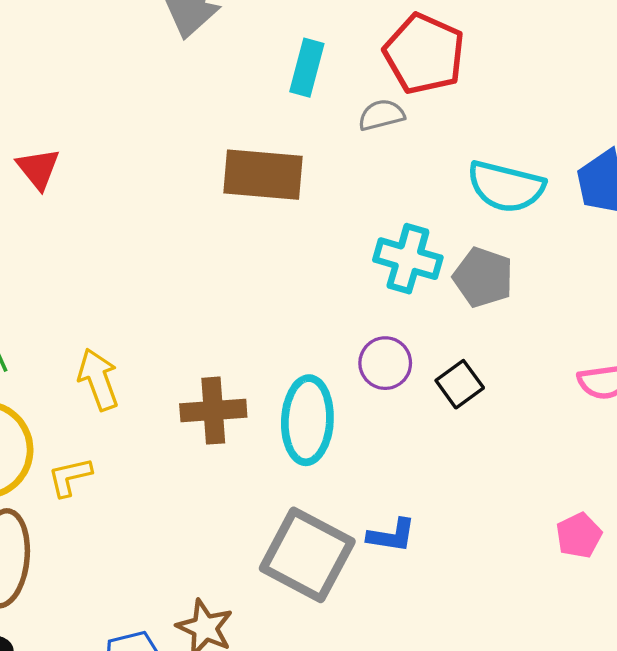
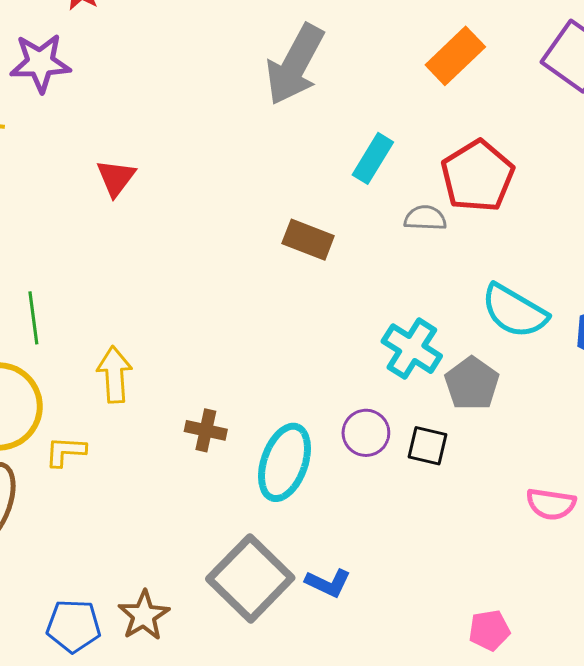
brown rectangle: (263, 175) -> (308, 240), size x0.7
black square: (460, 384) -> (427, 446), moved, turned 33
brown cross: (213, 411) -> (206, 430), size x0.7

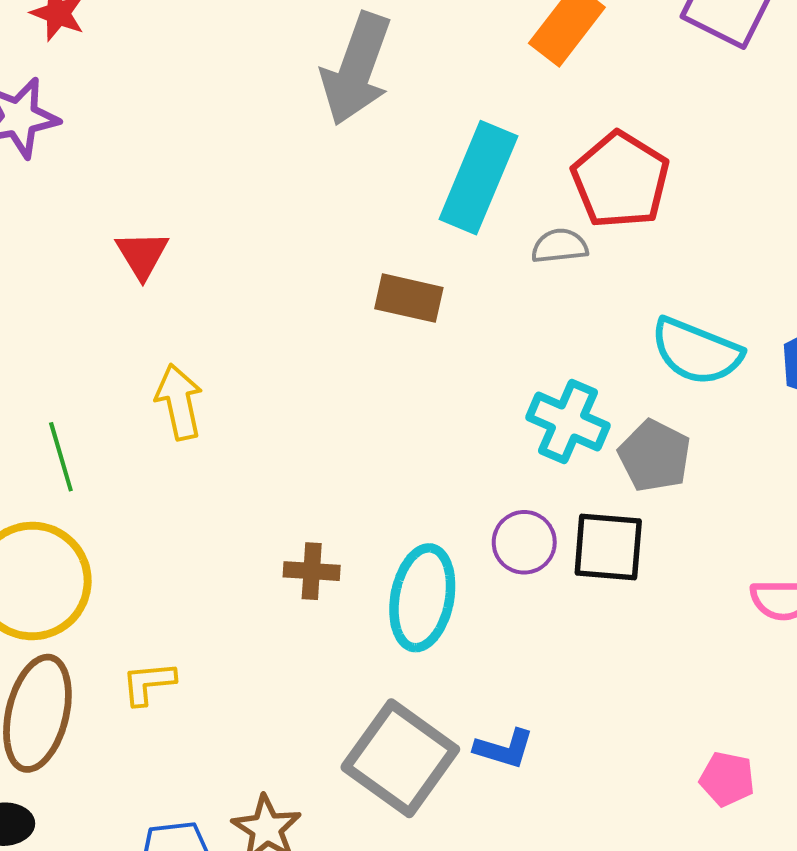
cyan rectangle: (373, 158) -> (478, 178), size x1.6
yellow arrow: (114, 375) -> (179, 402), moved
black square: (427, 446) -> (608, 547), size x1.4
yellow L-shape: (65, 451) -> (148, 683), moved
pink pentagon: (489, 630) -> (727, 779), turned 30

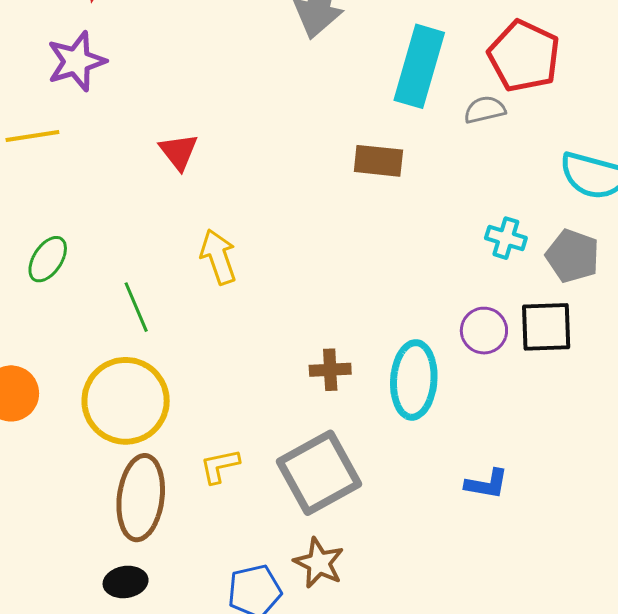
cyan cross: (568, 422) -> (506, 238), size x0.7
gray square: (400, 758) -> (319, 473), moved, turned 32

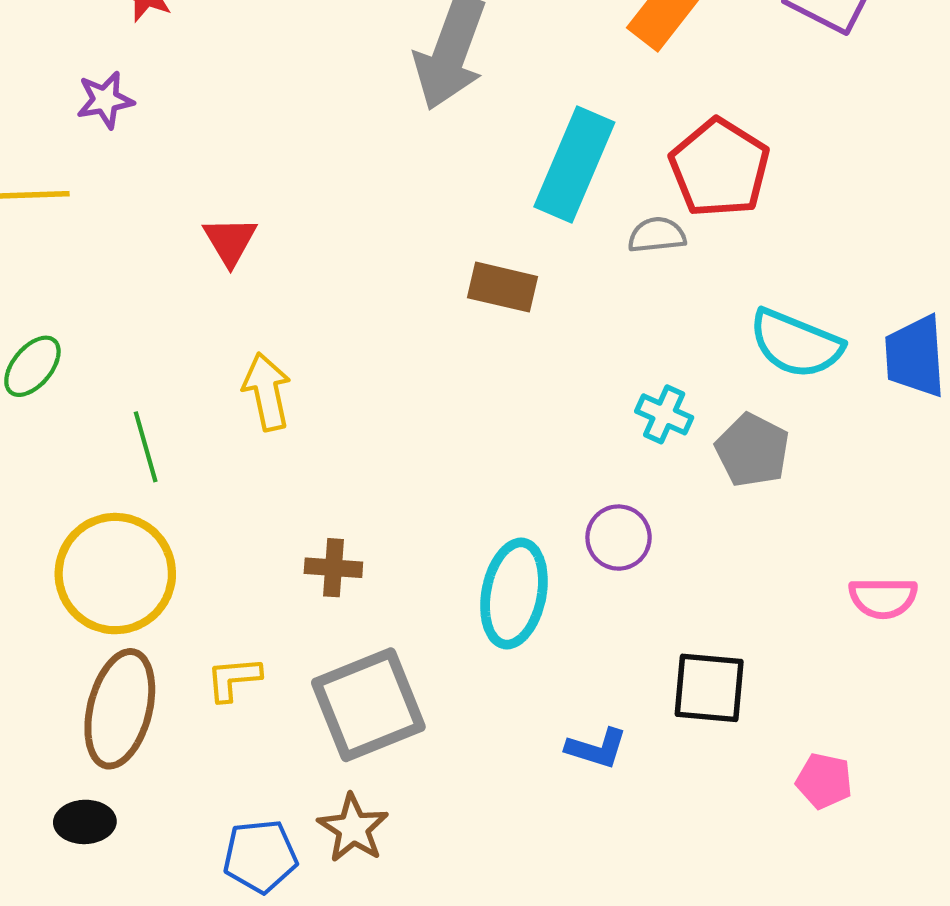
purple star: (76, 61) -> (105, 100), size x0.7
black square: (546, 327) -> (709, 688), moved
brown cross: (330, 370) -> (333, 568), moved

